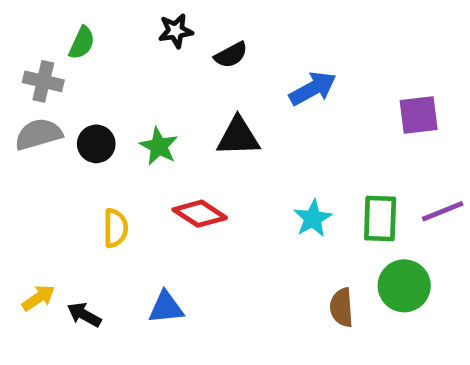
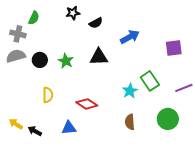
red diamond: (200, 214) -> (87, 104), moved
green rectangle: (380, 218) -> (150, 81), moved, turned -36
yellow arrow: (39, 298) -> (16, 124), turned -112
brown semicircle: (342, 307) -> (130, 122), moved

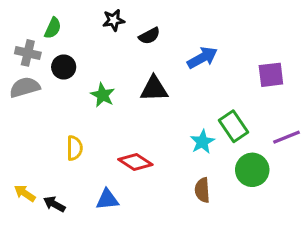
black circle: (40, 60) -> (64, 67), moved
green circle: (168, 119) -> (252, 170), moved

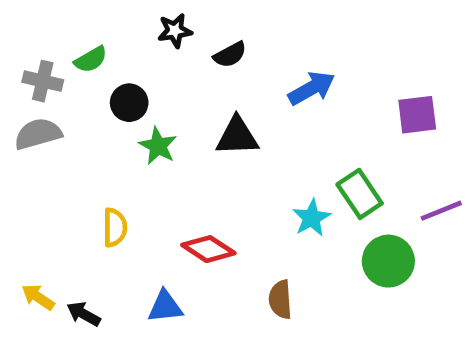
green semicircle: (53, 28) -> (91, 59), moved, turned 35
black circle: (64, 67) -> (129, 103), moved
brown semicircle: (202, 190) -> (280, 299), moved

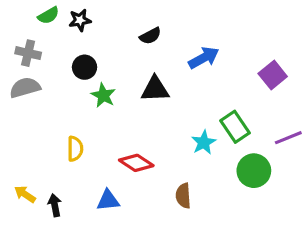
black star: (175, 31) -> (80, 20), moved
green semicircle: (91, 59) -> (48, 15), moved
purple square: (417, 115) -> (273, 75), turned -32
black arrow: (84, 314) -> (55, 205), turned 50

